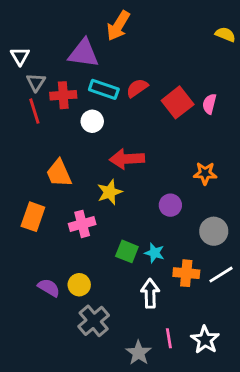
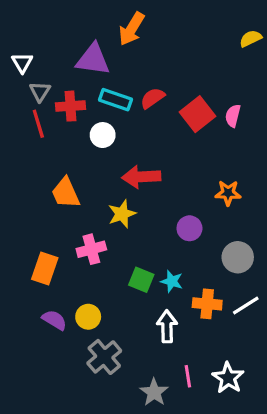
yellow semicircle: (225, 34) -> (251, 39), turned -48
orange rectangle: (33, 217) -> (45, 268), moved

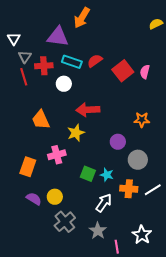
gray circle: (238, 257) -> (138, 160), moved
white arrow: (167, 326) -> (104, 203), turned 36
pink line: (188, 376) -> (117, 247), moved
gray star: (154, 392) -> (98, 231), moved

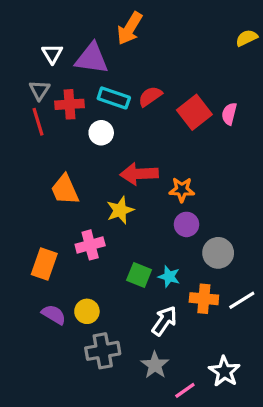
white triangle: (14, 39) -> (52, 54), moved
orange star: (142, 120) -> (182, 190), moved
gray cross: (65, 222) -> (103, 351), turned 30
pink line: (117, 247) -> (185, 390), turned 64

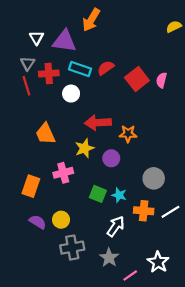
purple circle: (187, 224) -> (111, 158), moved

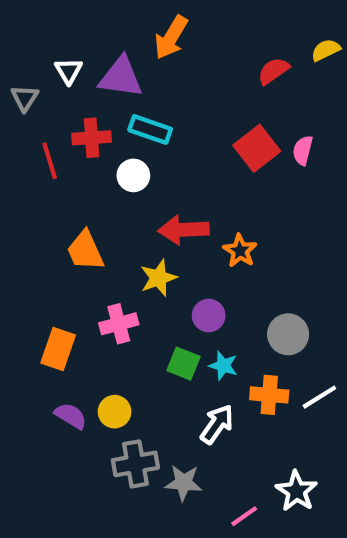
gray triangle: (28, 63) -> (25, 98), moved
red semicircle: (106, 68) -> (273, 71), moved
orange star: (128, 134) -> (240, 251), turned 30
purple circle: (111, 158) -> (209, 315), moved
gray star: (109, 258) -> (184, 483), moved, turned -30

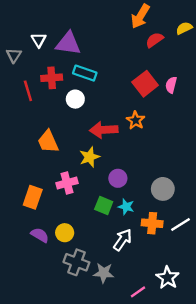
orange arrow: (171, 37) -> (140, 16), moved
orange star: (240, 251) -> (136, 120), moved
gray cross: (135, 464) -> (76, 262), turned 30

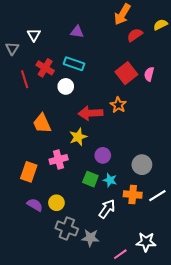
purple triangle: (68, 43) -> (77, 32), moved, size x0.6
red cross: (52, 78) -> (45, 68), turned 36
white star: (168, 278) -> (146, 242), turned -30

